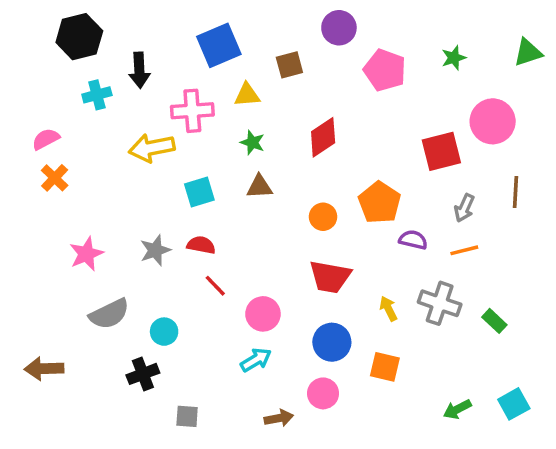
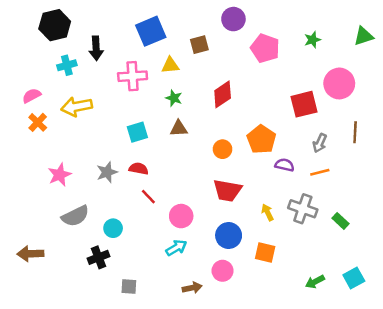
yellow arrow: (152, 148) -> (77, 107), moved

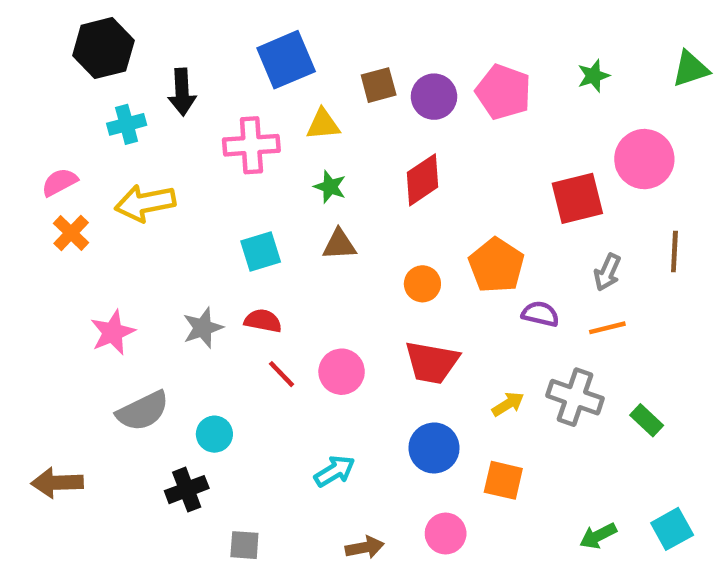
purple circle: (233, 19) -> (434, 97), moved
yellow arrow: (268, 212) -> (508, 404), turned 84
pink circle: (181, 216) -> (342, 372), moved
pink circle: (223, 271) -> (446, 534), moved

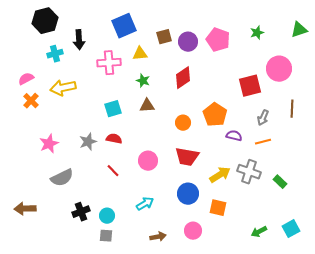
red line: (281, 374) -> (113, 171), moved
yellow arrow: (508, 404) -> (220, 175), size x1.5
cyan circle: (214, 434) -> (107, 216), moved

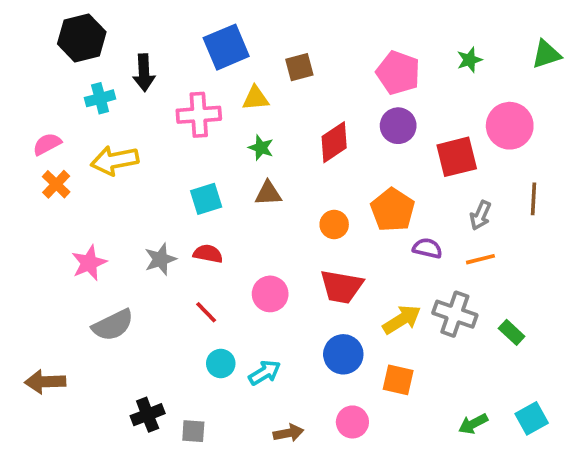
purple circle: (188, 42) -> (398, 126), moved
black cross: (81, 212) -> (148, 415), moved
cyan circle: (107, 216) -> (221, 363), moved

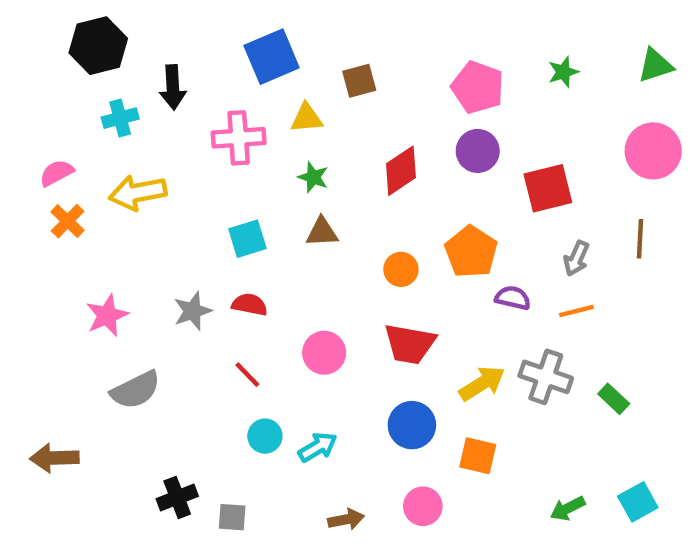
pink circle: (510, 126) -> (653, 151), moved

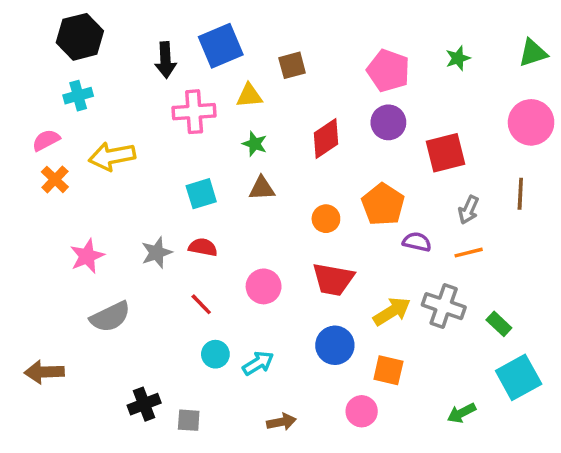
black arrow: (173, 87) -> (165, 60), moved
cyan cross: (120, 118) -> (78, 96), moved
cyan square: (638, 502) -> (519, 377), moved, size x1.4
pink circle: (423, 506) -> (362, 411), moved

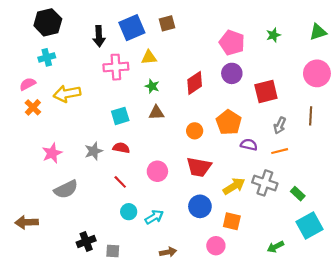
brown square: (292, 65) -> (167, 23), moved

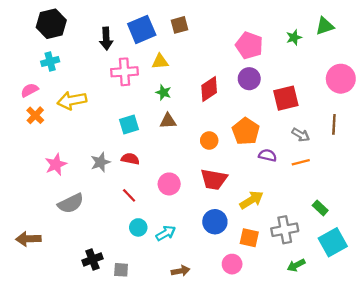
green triangle: (318, 32) -> (325, 26), moved
gray arrow: (280, 126) -> (301, 135), turned -84
gray cross: (265, 183) -> (285, 230), moved, turned -30

